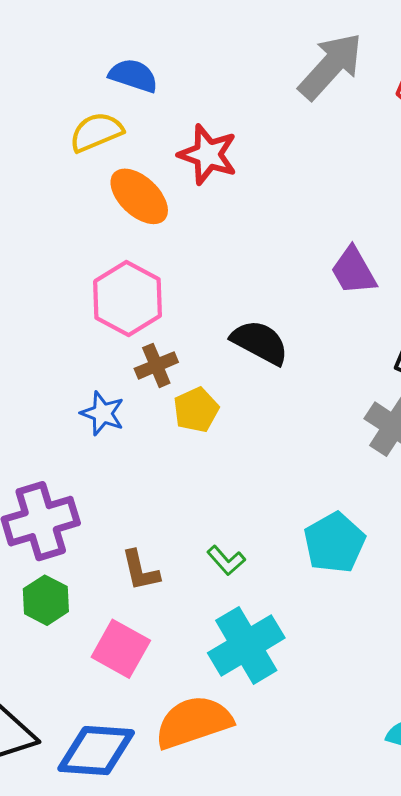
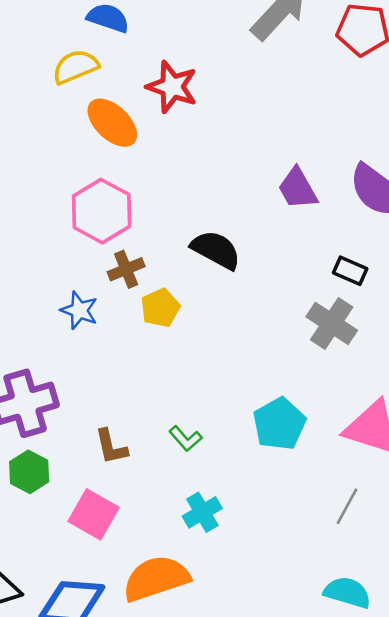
cyan cross: (246, 645) -> (202, 512), size x0.6

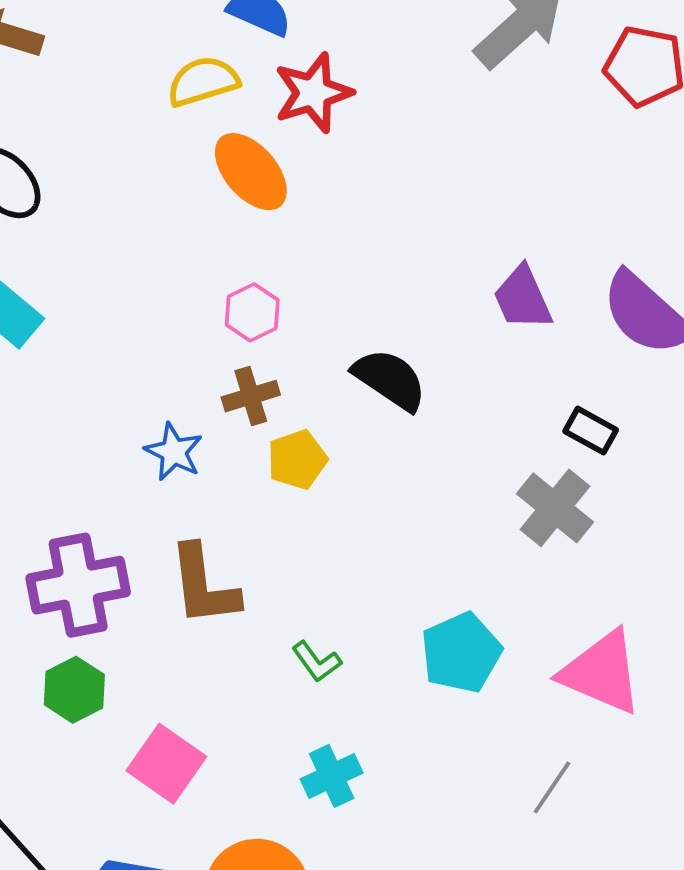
red star: (172, 87) -> (313, 93), moved, turned 30
pink hexagon: (102, 211) -> (252, 312), moved, size x0.6
brown L-shape: (111, 447) -> (204, 585), moved, size x1.5

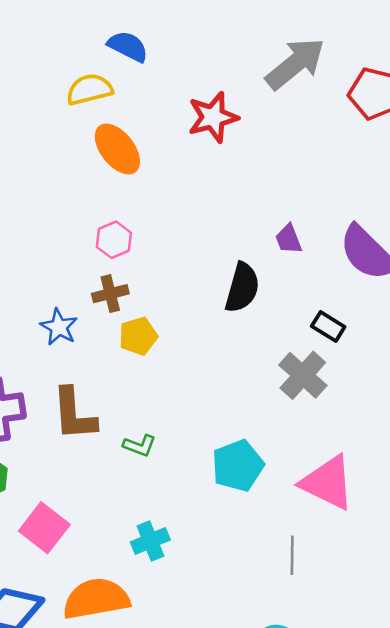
red star: (313, 93) -> (213, 117), moved
purple trapezoid: (523, 298) -> (288, 239), size x0.7
black semicircle: (390, 379) -> (242, 288), moved, turned 69
green L-shape: (316, 662) -> (140, 446), moved, turned -36
gray line: (552, 787) -> (292, 555), turned -36

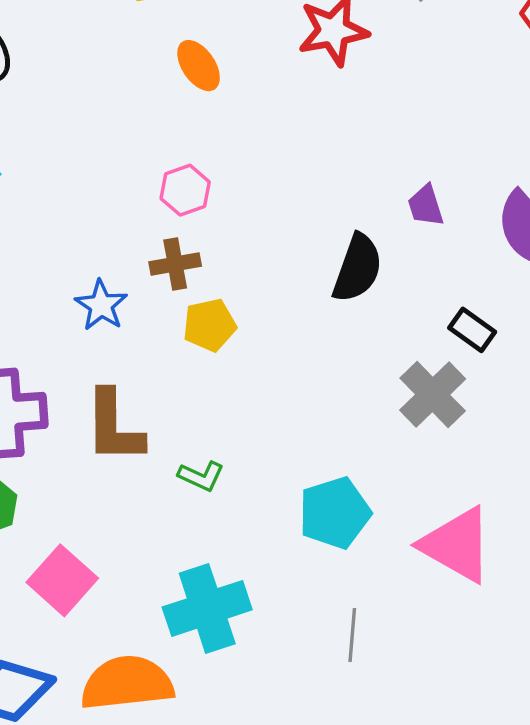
orange ellipse: (117, 149) -> (199, 66), size x0.7
cyan cross: (150, 541) -> (207, 608), size x1.6
gray line: (292, 555) -> (352, 635), moved

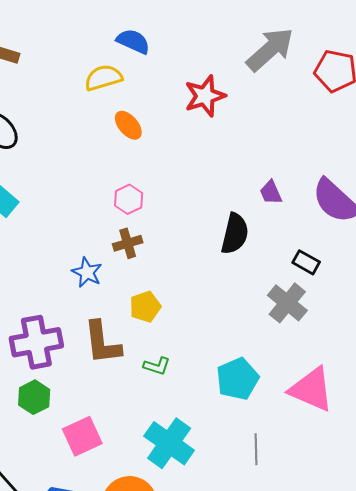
yellow pentagon: (210, 325) -> (145, 307), moved
pink square: (62, 580) -> (82, 436), turned 30
cyan cross: (207, 608) -> (169, 443), turned -30

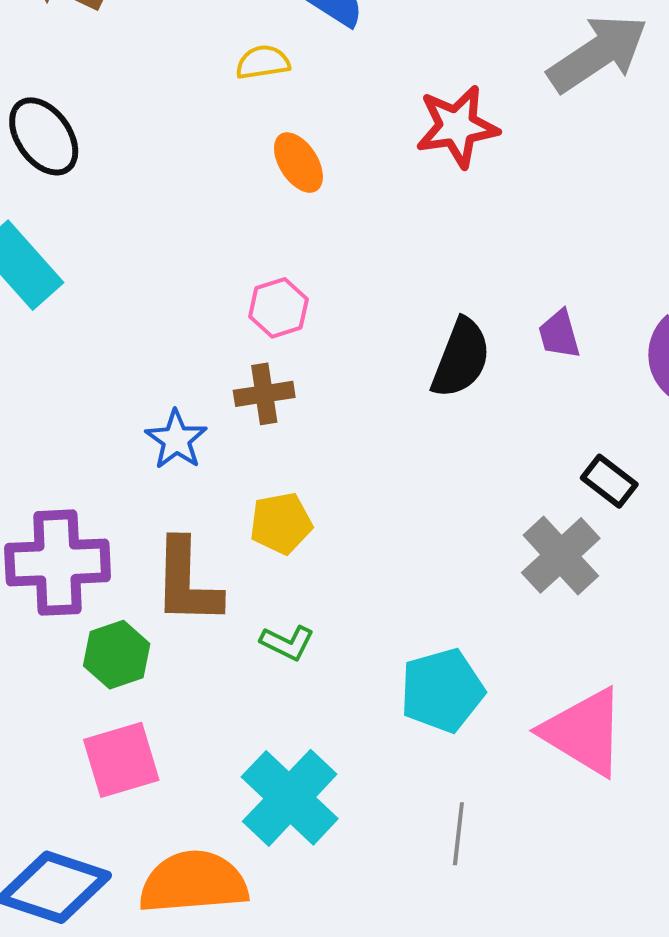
yellow semicircle: (103, 78) -> (263, 62), size x0.7
black semicircle: (235, 234) -> (461, 358), moved
green hexagon: (34, 397) -> (117, 655), moved

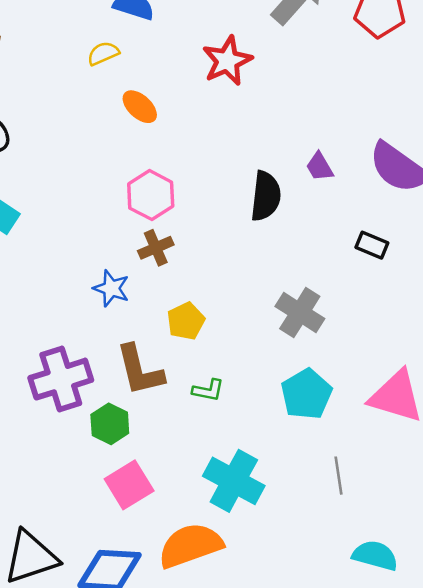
pink hexagon: (278, 308) -> (151, 195), size x1.4
gray cross: (561, 555) -> (300, 312), moved

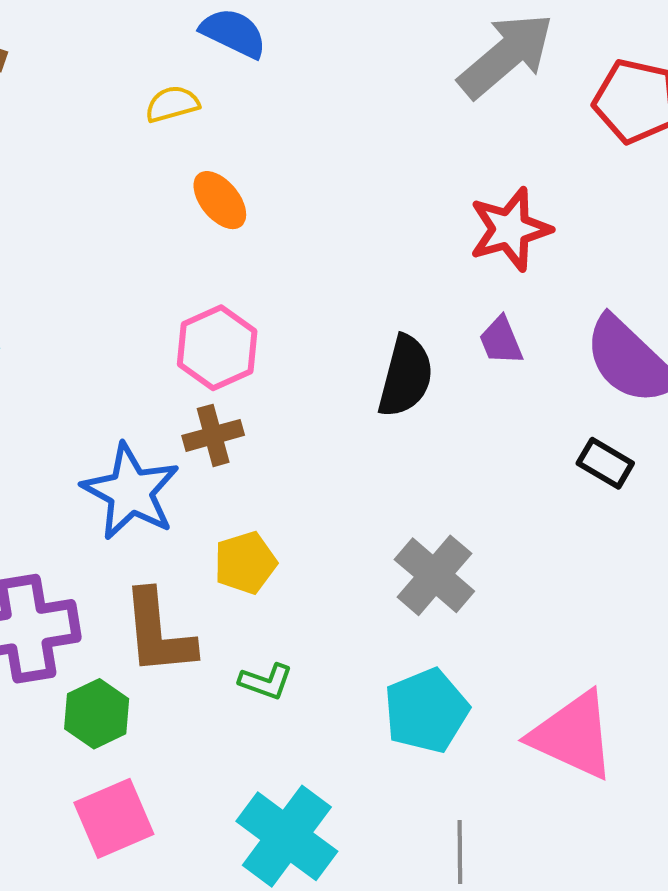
red star: (227, 61) -> (510, 229), moved
black rectangle: (372, 245) -> (605, 463), moved
blue star: (111, 288) -> (131, 492), size x1.6

